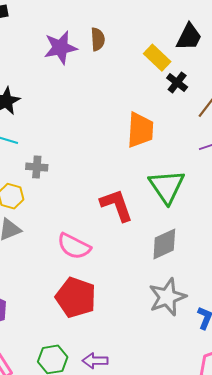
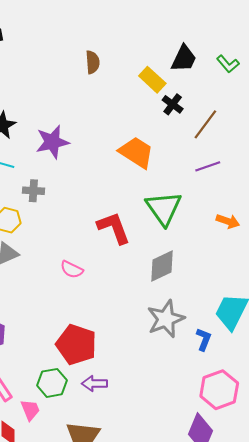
purple star: (60, 48) -> (52, 142), moved
orange trapezoid: (140, 130) -> (136, 152), turned -60
pink semicircle: (74, 246) -> (72, 269), size x0.7
red pentagon: (76, 297) -> (76, 345), moved

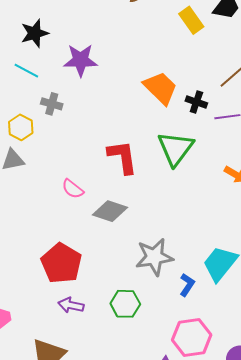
black cross: (173, 104) -> (196, 102), moved, turned -30
gray diamond: (162, 266) -> (110, 211), moved, turned 32
green hexagon: (52, 383) -> (125, 304), moved

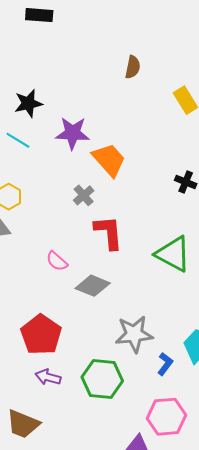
orange trapezoid: (160, 88) -> (109, 160), moved
gray cross: (52, 104) -> (84, 195), moved, turned 30
green triangle: (175, 148) -> (173, 254), moved, turned -42
green hexagon: (125, 304) -> (102, 379), size x1.4

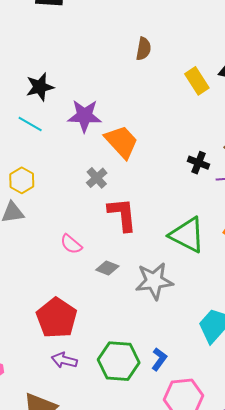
gray diamond: (93, 286) -> (107, 268), size x0.7
gray star: (134, 334) -> (154, 281), moved
blue L-shape: (165, 364) -> (159, 359), moved

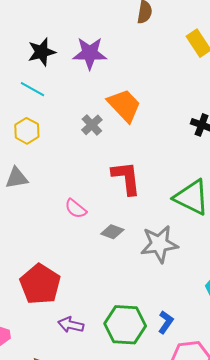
purple star: (85, 116) -> (90, 53), moved
gray cross: (97, 178) -> (92, 125), moved
yellow hexagon: (22, 180) -> (27, 131), moved
red pentagon: (57, 318) -> (40, 284), moved

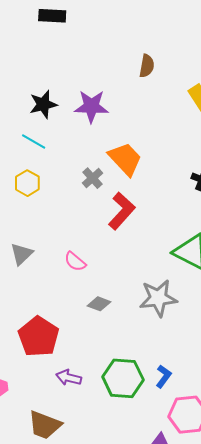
gray triangle: (17, 178) -> (22, 254), moved, turned -35
red L-shape: (126, 178) -> (122, 211), moved, turned 48
gray diamond: (112, 232) -> (99, 304), moved

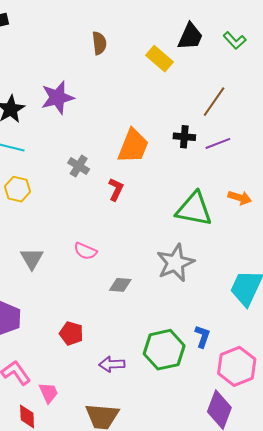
orange trapezoid: (125, 159) -> (133, 146), moved, turned 81
red L-shape: (122, 211) -> (116, 189), size x0.6
red pentagon: (38, 337) -> (71, 333), size x0.6

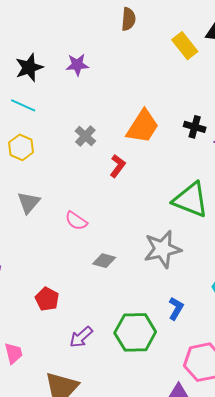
purple star: (57, 98) -> (77, 65), size x0.7
gray triangle: (32, 259) -> (29, 203), moved
blue L-shape: (202, 336) -> (176, 308), moved
purple arrow: (112, 364) -> (81, 337), turned -50

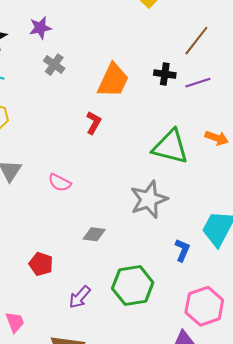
gray cross: (85, 136) -> (54, 65), moved
gray diamond: (104, 261) -> (94, 234), moved
blue L-shape: (176, 308) -> (182, 250), moved

